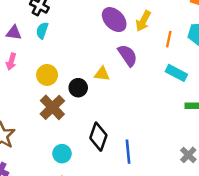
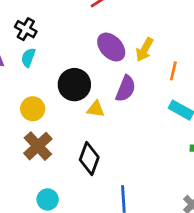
purple semicircle: (128, 55) -> (126, 89), turned 55
black circle: (78, 88) -> (74, 85), moved, size x1.5
black diamond: (98, 137) -> (89, 158), moved

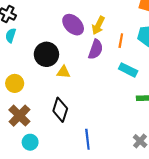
purple semicircle: (126, 89) -> (96, 49), moved
yellow circle: (33, 109) -> (15, 83), moved
brown cross: (38, 146) -> (19, 116), moved

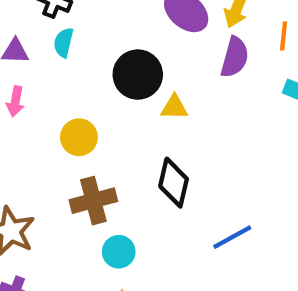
brown cross: (19, 116) -> (93, 201), turned 35
blue line: (87, 139) -> (232, 237), turned 72

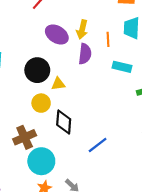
yellow circle: (79, 137) -> (41, 103), moved
cyan circle: (119, 252) -> (41, 161), size x1.6

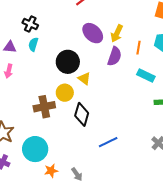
yellow triangle: (58, 84) -> (84, 78), turned 32
brown cross: (25, 137) -> (44, 107), moved
cyan circle: (41, 161) -> (35, 149), moved

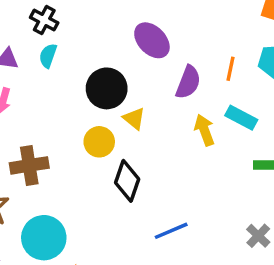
yellow arrow: (117, 33) -> (204, 130), moved, turned 132
brown cross: (44, 107) -> (29, 165), moved

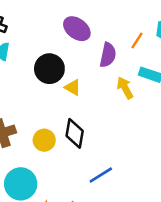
orange line: (230, 69) -> (137, 40), turned 30
yellow circle: (99, 142) -> (44, 140), moved
blue line: (171, 231) -> (101, 175), moved

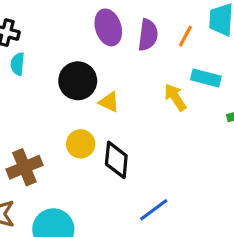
purple ellipse: (77, 29) -> (108, 27), turned 40
purple semicircle: (108, 55) -> (148, 35), moved
yellow circle: (44, 140) -> (81, 144), moved

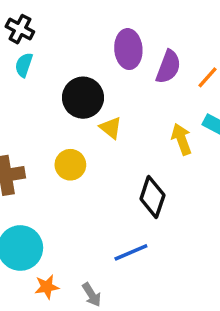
black diamond: (116, 160) -> (152, 197), moved

